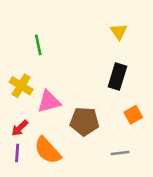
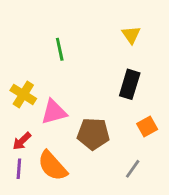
green line: (38, 45) -> (60, 49), moved
gray line: (120, 153) -> (133, 169), turned -48

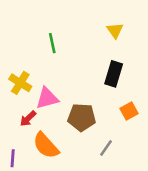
red arrow: (22, 141) -> (28, 119), moved
purple line: (19, 169) -> (13, 158), moved
gray line: (133, 169) -> (106, 148), moved

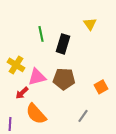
black rectangle: (114, 74) -> (63, 44), moved
brown pentagon: (82, 117) -> (64, 79), moved

